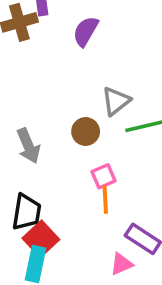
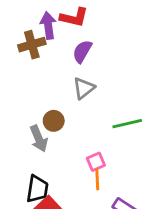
gray triangle: (116, 101) -> (84, 88), moved
brown circle: (86, 132) -> (54, 121), moved

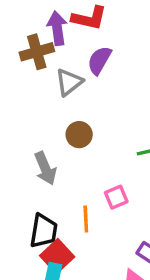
gray triangle: (84, 88) -> (69, 82), moved
brown circle: (54, 121) -> (79, 135), moved
orange line: (97, 179) -> (86, 219), moved

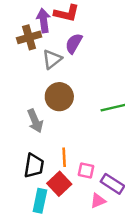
brown circle: (79, 135) -> (59, 97), size x1.5
pink square: (116, 197) -> (86, 170), moved, turned 35
red square: (57, 256) -> (59, 184), moved

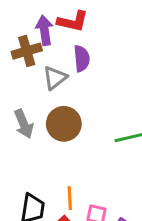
purple semicircle: (74, 43) -> (82, 58), turned 145
gray arrow: (35, 121) -> (24, 124), moved

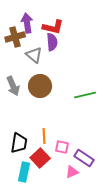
red L-shape: (73, 21) -> (53, 27), moved
gray triangle: (55, 78) -> (34, 55), turned -42

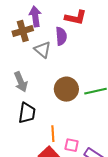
red L-shape: (53, 27) -> (76, 17), moved
brown circle: (40, 86) -> (66, 89), moved
black trapezoid: (19, 143) -> (27, 113), moved

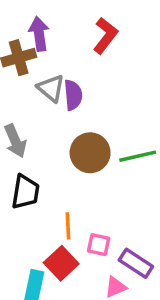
red L-shape: (76, 17) -> (105, 35), turned -65
purple semicircle: (61, 36) -> (73, 95), moved

